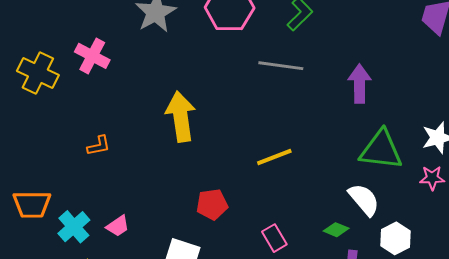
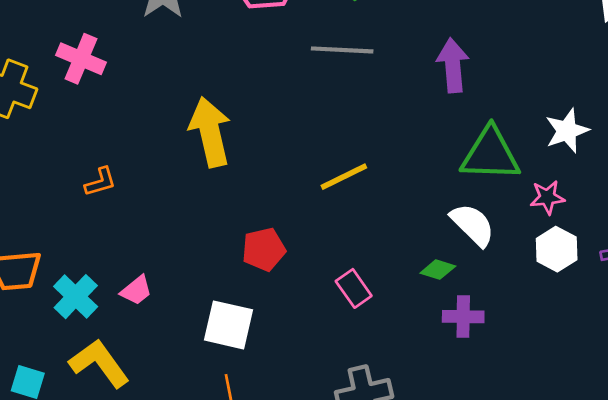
pink star: (432, 178) -> (547, 197), moved
white hexagon: (395, 238) -> (557, 249), moved

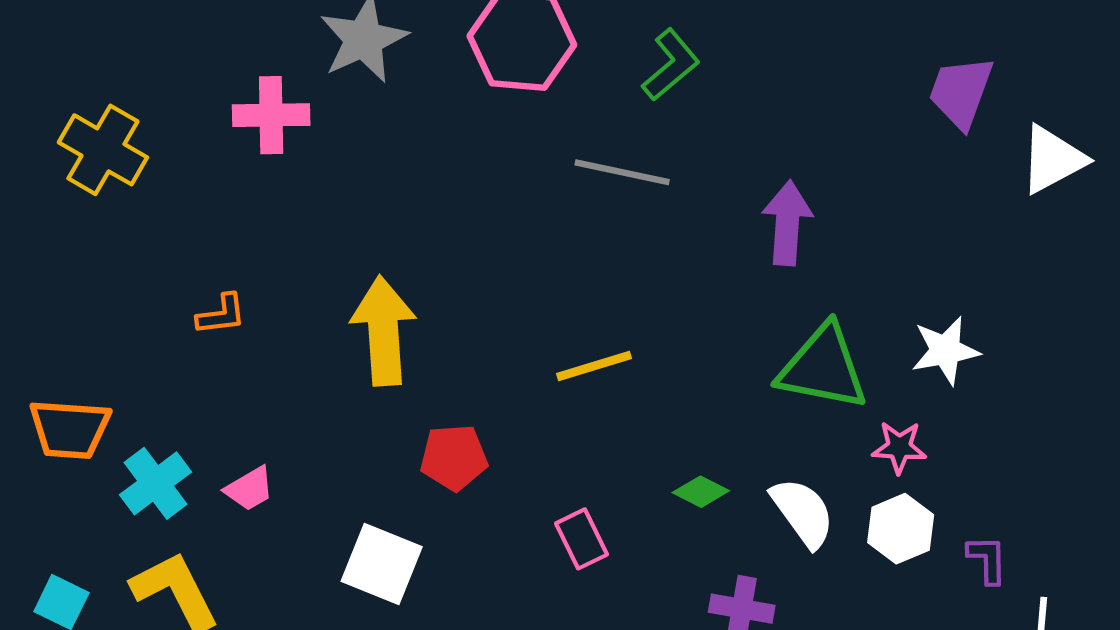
pink cross: (81, 59) -> (271, 115), moved, turned -33
yellow arrow: (210, 132) -> (383, 331), moved
white semicircle: (473, 225) -> (803, 512), moved
green diamond: (438, 270) -> (701, 492), moved

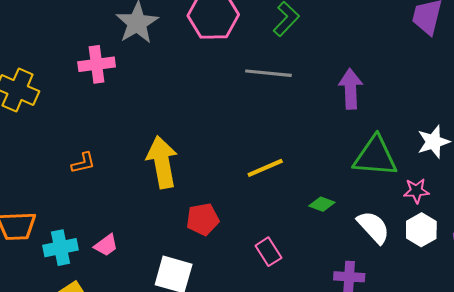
cyan cross: (155, 483) -> (61, 248), turned 32
green diamond: (701, 492) -> (322, 204), moved

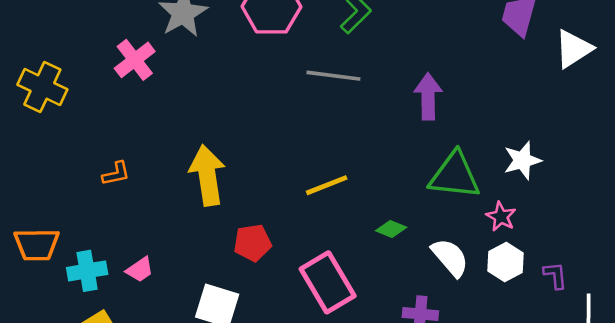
pink cross: (97, 64) -> (135, 60), turned -32
pink star: (416, 191) -> (501, 217), turned 30
pink rectangle: (268, 252) -> (328, 282), size x1.8

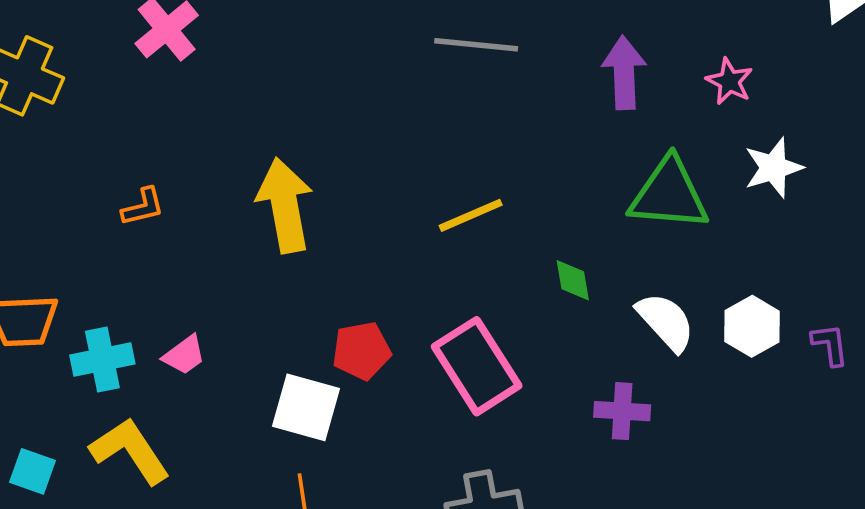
pink star: (501, 217) -> (729, 81), moved
green diamond: (391, 229) -> (573, 280), turned 60
red pentagon: (253, 243) -> (361, 351), moved

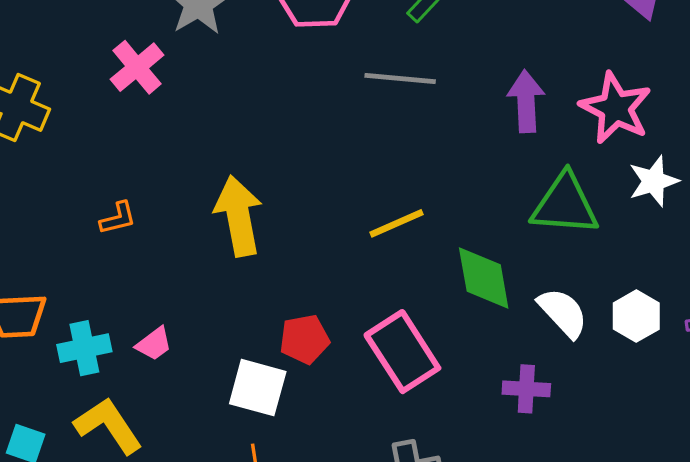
pink star: (729, 81) -> (616, 108), size x1.8
green diamond: (573, 280) -> (484, 278), size x1.8

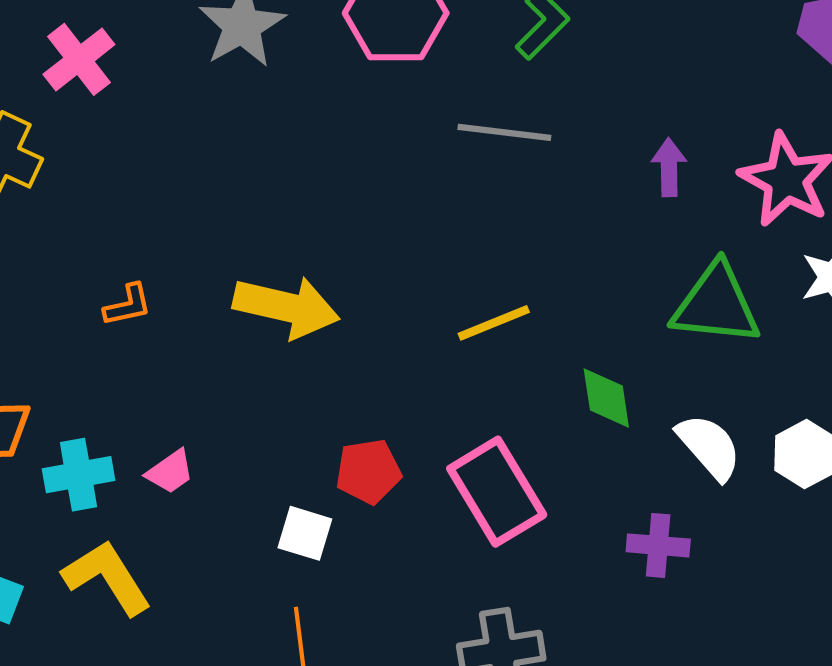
pink cross: (137, 67) -> (79, 59), moved
purple arrow: (526, 101) -> (669, 167), size x0.7
yellow arrow: (239, 216) -> (286, 307), turned 112
green diamond: (484, 278) -> (606, 398), size x0.7
white square: (258, 388) -> (305, 533), size x0.7

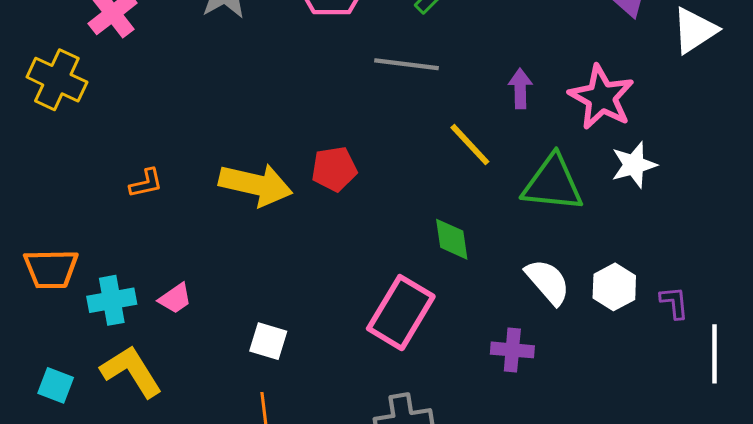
yellow line: (494, 323) -> (470, 145), moved, turned 69
green diamond: (606, 398) -> (452, 239), moved
red pentagon: (368, 471) -> (334, 169), moved
pink rectangle: (497, 492) -> (401, 313), turned 62

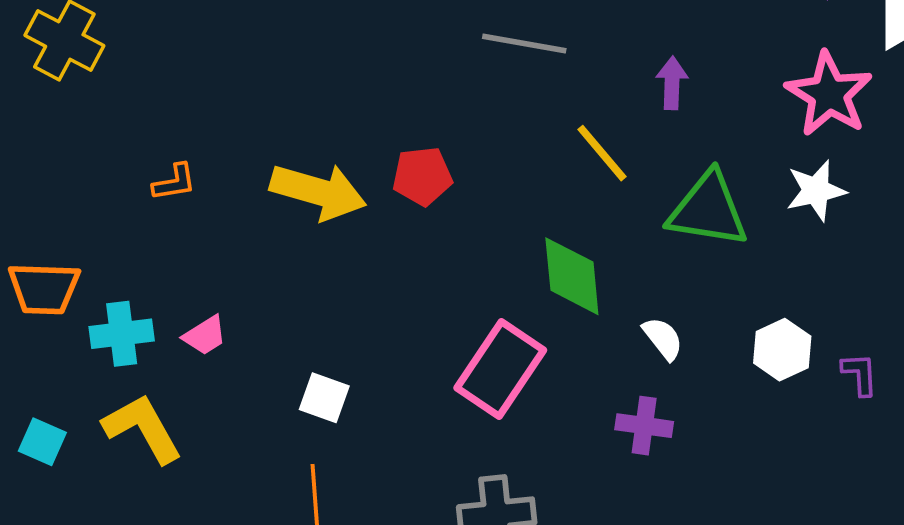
pink star: (601, 97) -> (829, 94), moved
green diamond: (452, 239) -> (572, 276), size x1.4
white semicircle: (548, 282) -> (663, 338), moved, size x0.7

